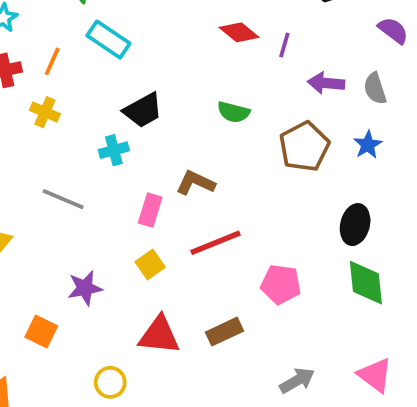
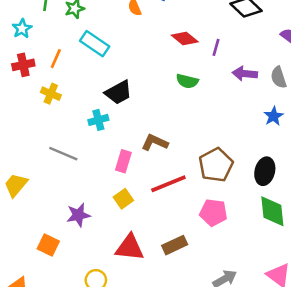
green semicircle: (234, 112) -> (187, 81), moved
brown pentagon: (304, 147) -> (216, 165), moved

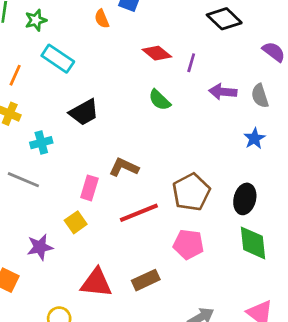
green semicircle: (187, 81) -> (160, 100), turned 30
cyan cross: (98, 120) -> (41, 143), moved
yellow square: (123, 199) -> (76, 222), moved

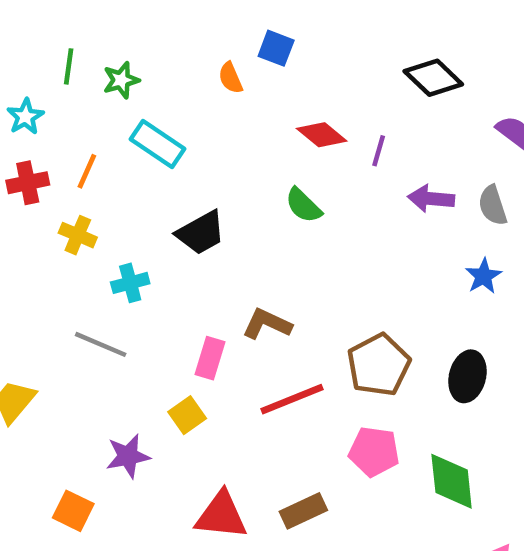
green semicircle: (160, 100) -> (303, 205), moved
green diamond: (253, 243) -> (452, 481), moved

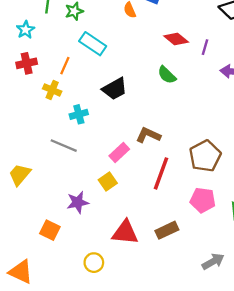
orange line: (87, 171) -> (65, 66), moved
pink rectangle: (210, 358) -> (119, 153), turned 30
red line: (292, 399) -> (161, 173), turned -48

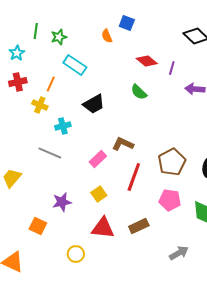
yellow square: (108, 181) -> (99, 194), moved

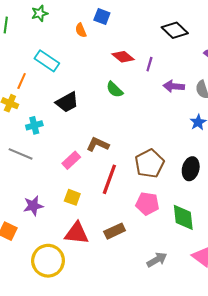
green star: (59, 37) -> (40, 13), moved
yellow square: (99, 194) -> (72, 197), turned -35
yellow circle: (76, 254) -> (48, 261), size x1.8

